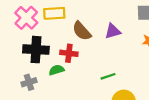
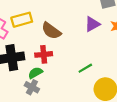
purple triangle: (113, 31) -> (92, 24), moved
gray cross: (29, 82) -> (32, 87), moved, turned -32

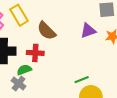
yellow rectangle: (22, 20) -> (19, 15), turned 66
green line: (85, 68) -> (82, 80), moved

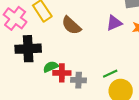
red cross: (35, 53) -> (62, 73), moved
gray cross: (19, 83) -> (79, 80), moved, turned -32

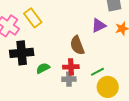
brown semicircle: (71, 25) -> (77, 45), moved, turned 30
red cross: (62, 73) -> (71, 67), moved

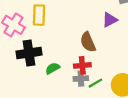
yellow rectangle: (33, 18) -> (39, 15), turned 42
green line: (97, 72) -> (95, 83), moved

